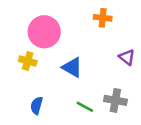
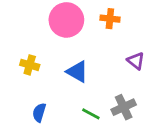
pink circle: (44, 32) -> (66, 20), moved
gray cross: (115, 100) -> (124, 107), turned -35

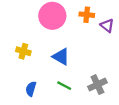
purple triangle: (136, 61) -> (107, 25), moved
green line: (91, 114) -> (64, 86), moved

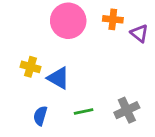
blue triangle: (61, 57) -> (58, 78), moved
green line: (64, 86) -> (84, 112), turned -40

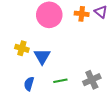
purple triangle: (139, 33) -> (101, 12), moved
blue triangle: (58, 78) -> (42, 56), turned 30

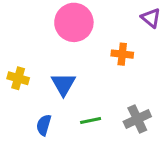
orange cross: (82, 14) -> (122, 54), moved
yellow cross: (22, 48) -> (18, 78), moved

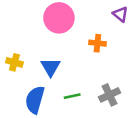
blue semicircle: (44, 125) -> (35, 100), size x1.6

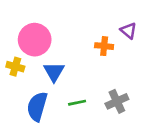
purple triangle: (120, 14) -> (128, 31), moved
pink circle: (59, 18) -> (35, 40), moved

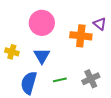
pink circle: (35, 40) -> (42, 23), moved
orange cross: (104, 46) -> (81, 36), size x1.5

